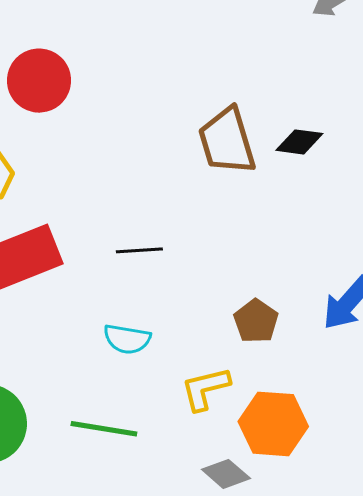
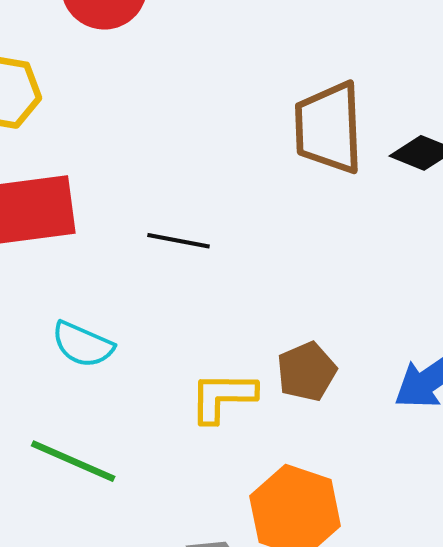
cyan semicircle: (127, 339) -> (83, 344), moved
yellow L-shape: (205, 389) -> (223, 397), moved

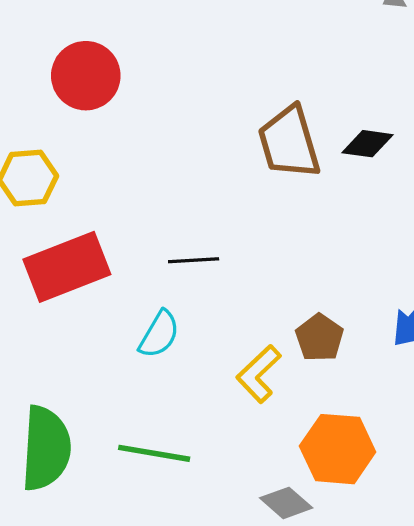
cyan semicircle: (83, 344) -> (159, 334), moved, turned -69
yellow L-shape: (223, 397) -> (259, 374), turned -30

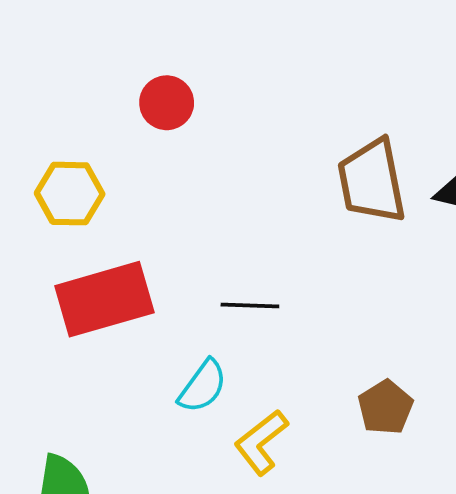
red circle: (86, 76) -> (167, 103), moved, size x0.7
yellow L-shape: (259, 374) -> (261, 442), moved

